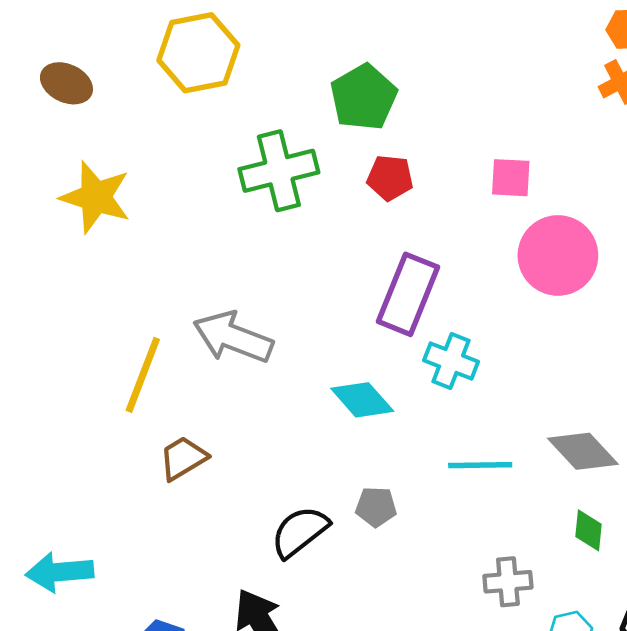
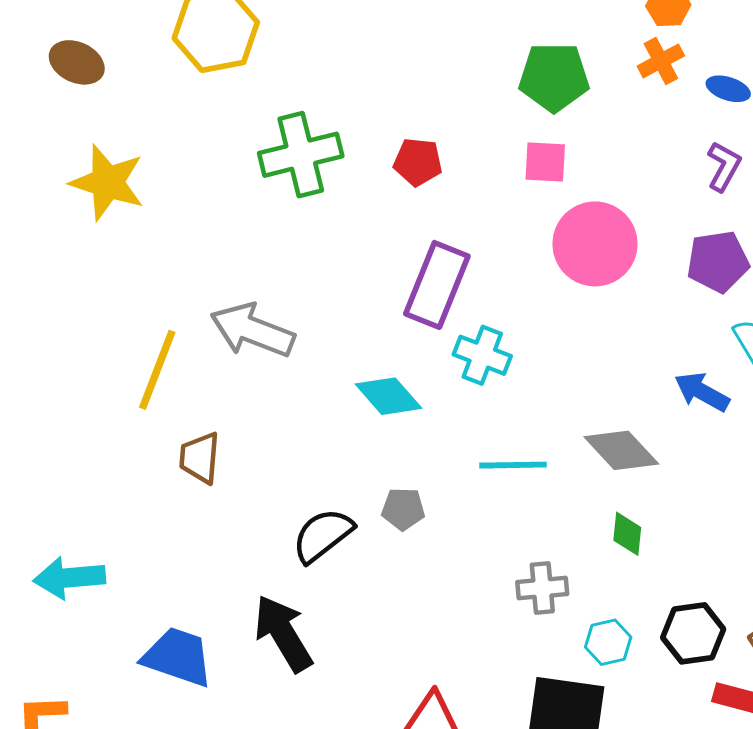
green pentagon: (364, 97) -> (554, 77), moved, turned 30
brown trapezoid: (183, 458) -> (200, 458), turned -54

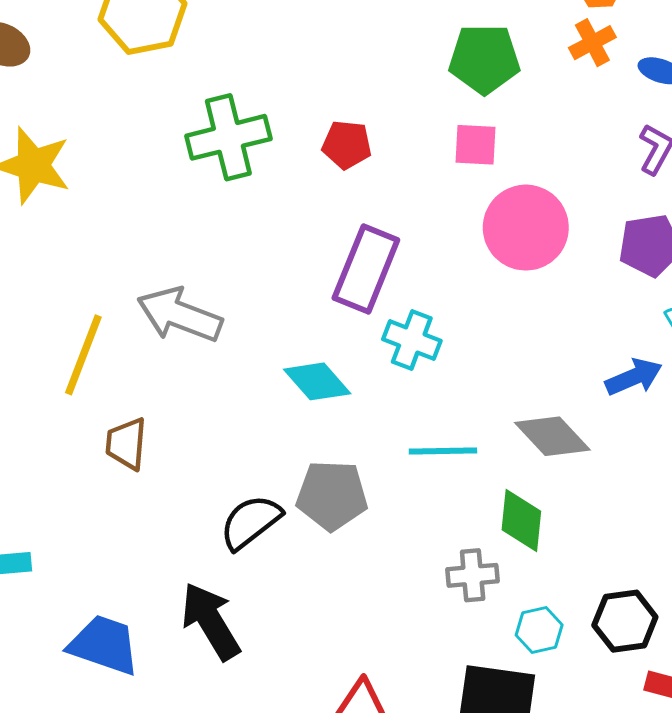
blue arrow: (702, 392) -> (634, 377), turned 128
gray pentagon: (403, 509) -> (332, 495), size x1.6
green diamond: (627, 534) -> (521, 521), moved, size x1.4

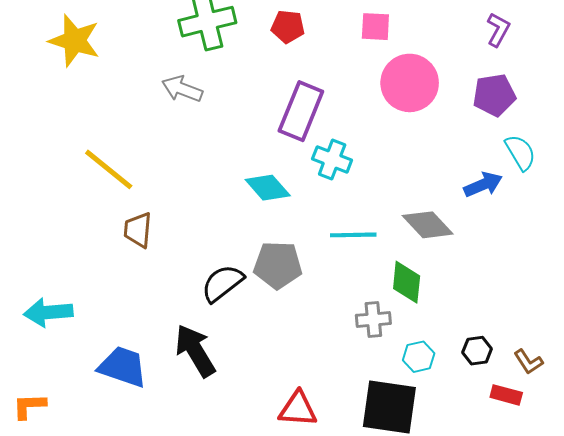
gray arrow: (180, 315) -> (182, 89), moved, size x0.7
yellow line: (83, 355) -> (109, 169), turned -72
black hexagon: (625, 621) -> (477, 351), size x0.7

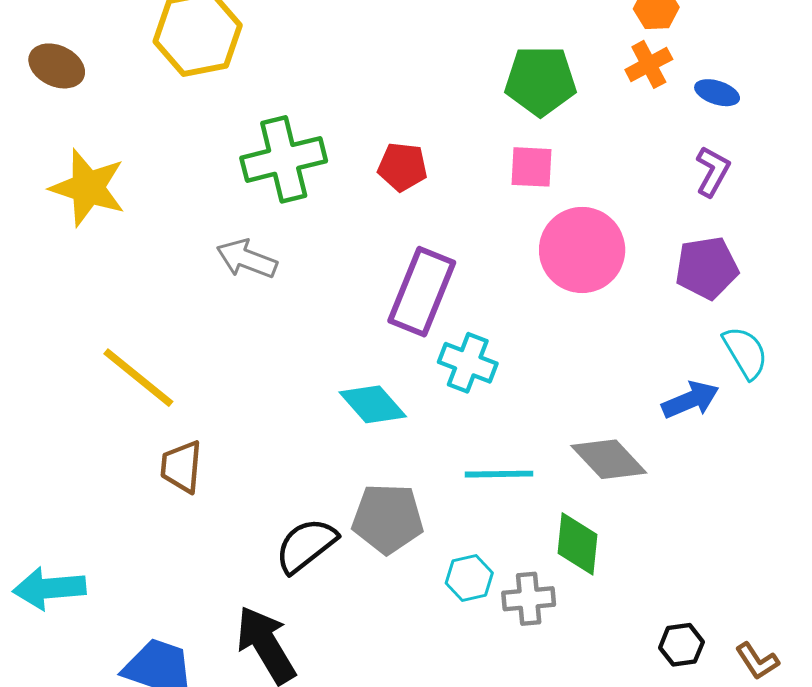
cyan hexagon: (419, 357) -> (469, 578), moved

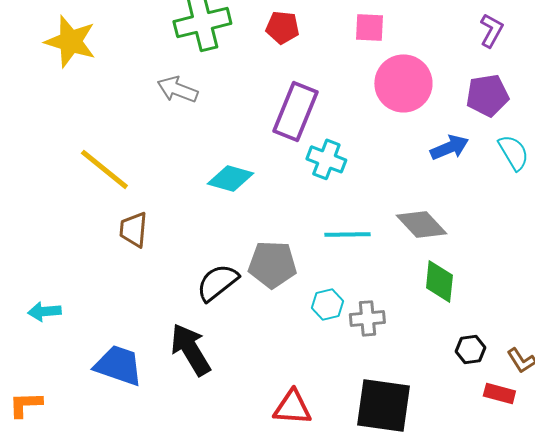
blue arrow: (690, 400) -> (449, 147), moved
cyan diamond: (373, 404) -> (230, 178), moved, turned -33
green diamond: (578, 544) -> (439, 281), moved
cyan arrow: (49, 588) -> (44, 311), size x0.7

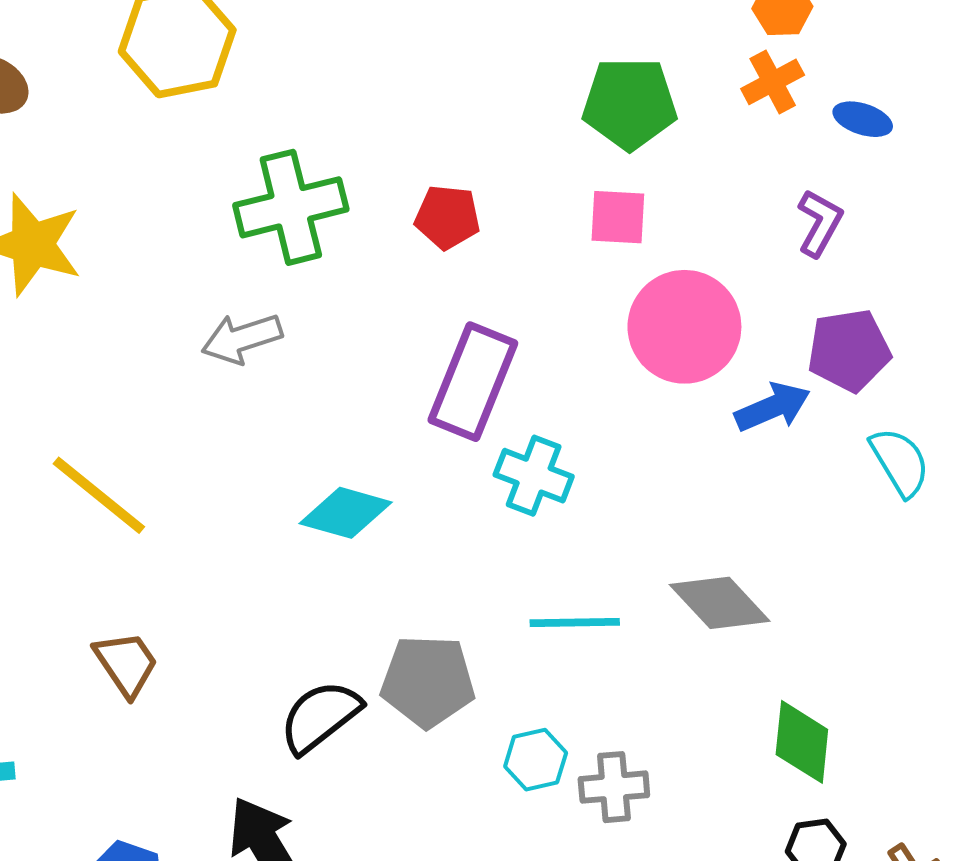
purple L-shape: (491, 30) -> (820, 223), moved
gray arrow: (177, 89) -> (242, 339), turned -39
blue arrow: (449, 147) -> (773, 407), moved
brown trapezoid: (133, 229) -> (126, 664), moved, turned 141
green diamond: (439, 281) -> (802, 742), moved

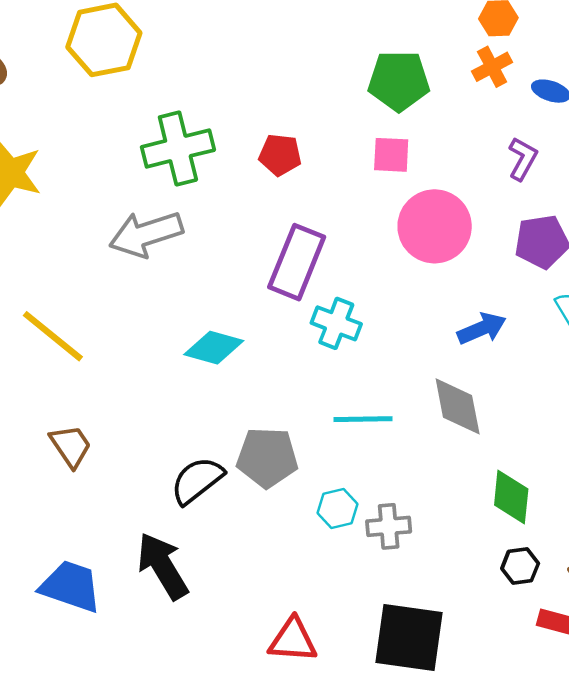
gray arrow: (242, 339) -> (146, 234), size x1.4
blue arrow: (773, 407) -> (482, 328), moved
gray diamond: (720, 603) -> (458, 406), turned 32

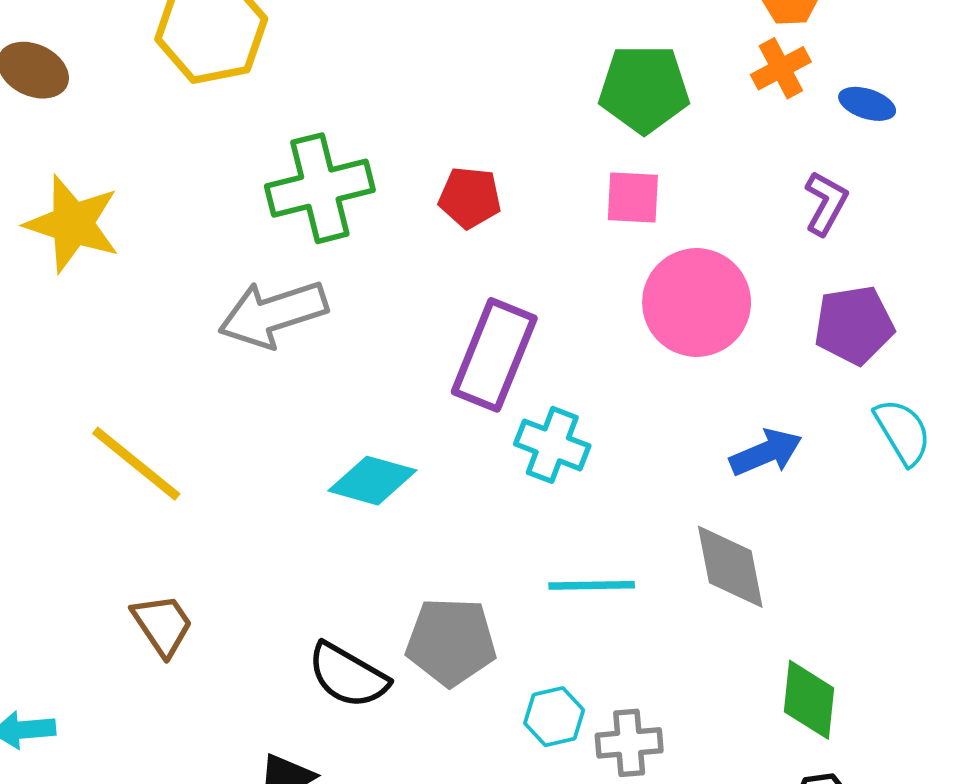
black semicircle: (197, 480) -> (348, 675), turned -112

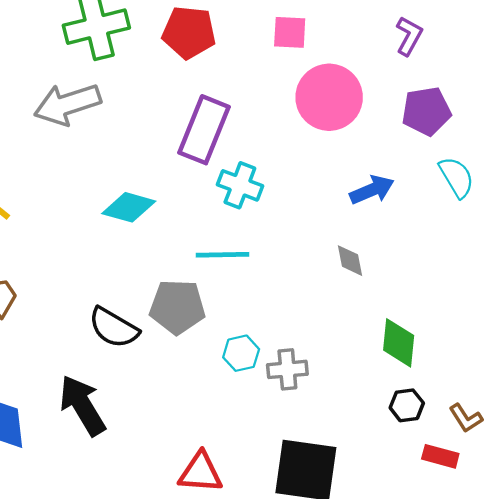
red pentagon: (470, 198) -> (189, 32), size x1.4
gray diamond: (730, 567) -> (350, 261), size x0.6
cyan line: (592, 585) -> (223, 255), moved

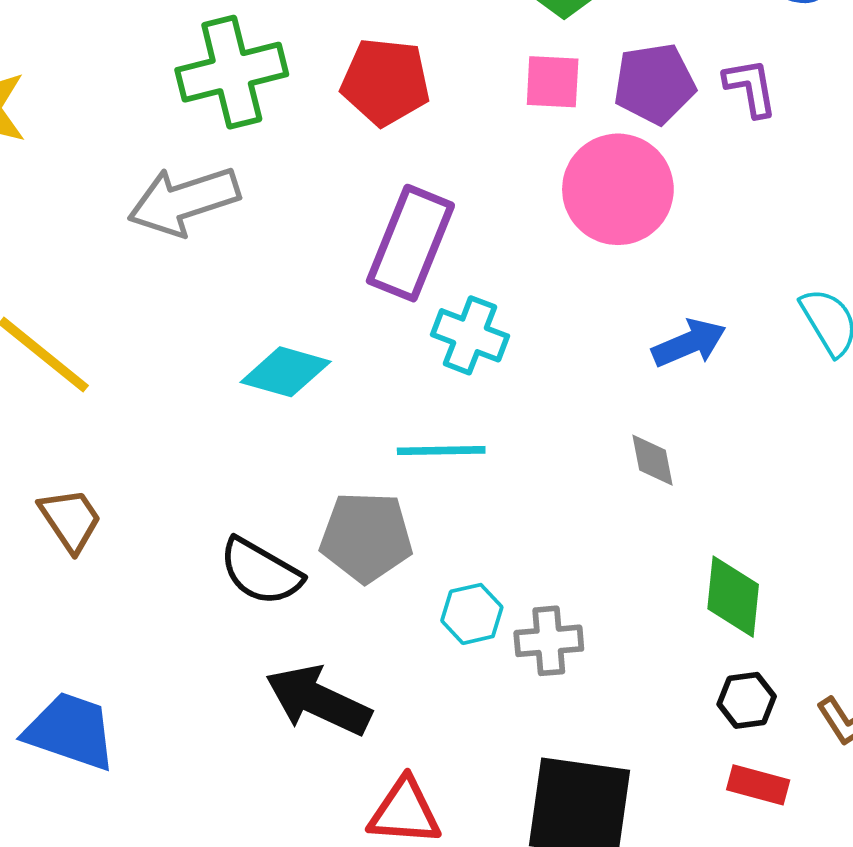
purple L-shape: (409, 36) -> (750, 88), turned -39
purple pentagon: (426, 111) -> (654, 84), moved
black arrow: (82, 405) -> (318, 700), moved, turned -34
red rectangle: (440, 456) -> (758, 785), moved

